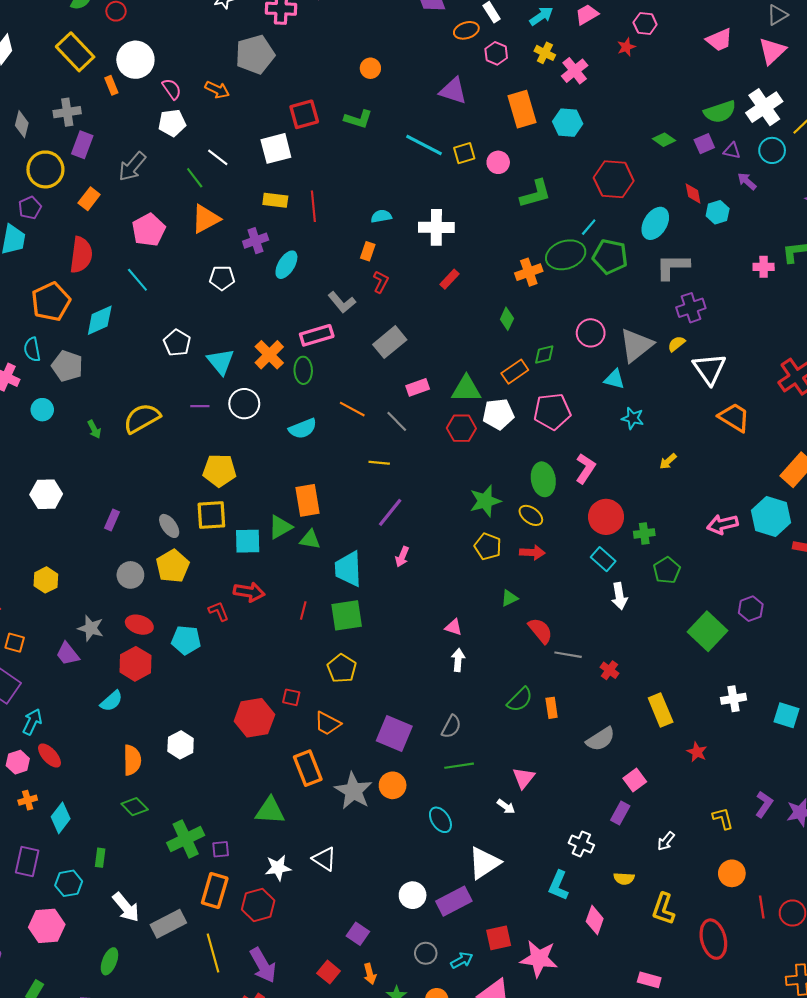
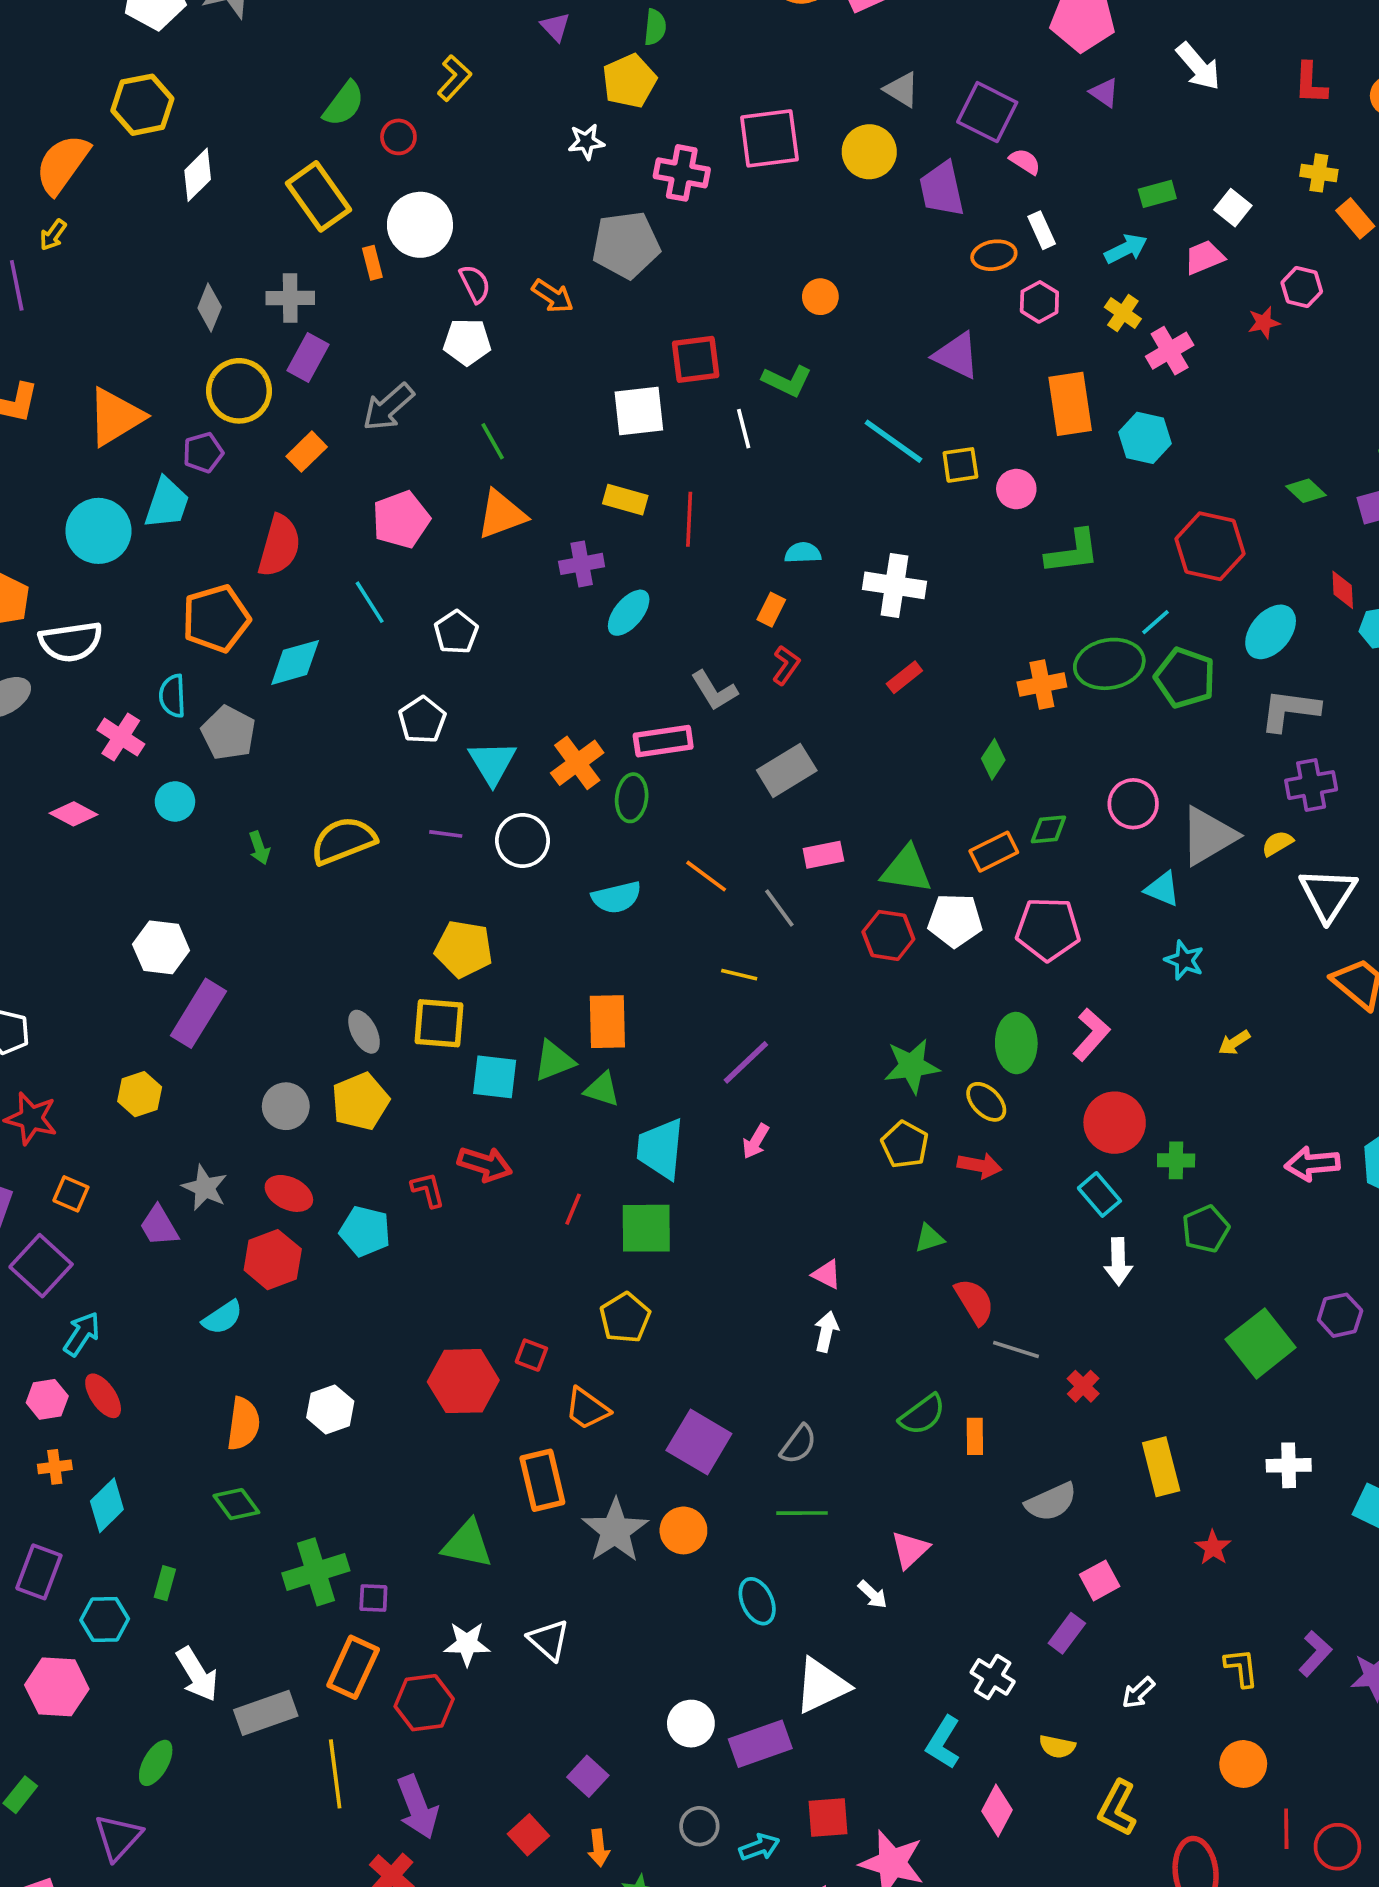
white line: (218, 157) -> (744, 429), moved, turned 30
white pentagon: (222, 278) -> (456, 632), moved, turned 30
purple rectangle: (112, 520) -> (198, 1013), moved, size x1.8

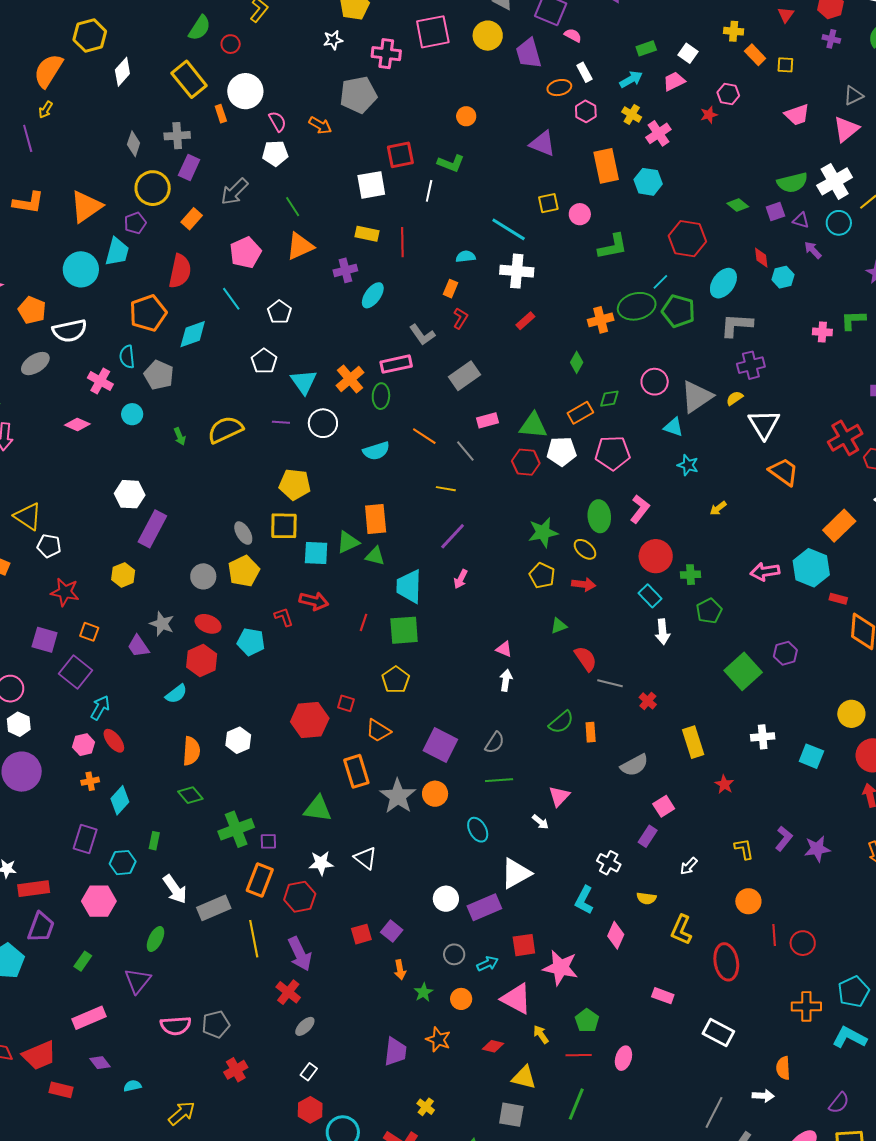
white line: (744, 429) -> (429, 191), turned 30
cyan line: (893, 441) -> (509, 229), moved
red square: (528, 1835) -> (361, 934), moved, turned 30

